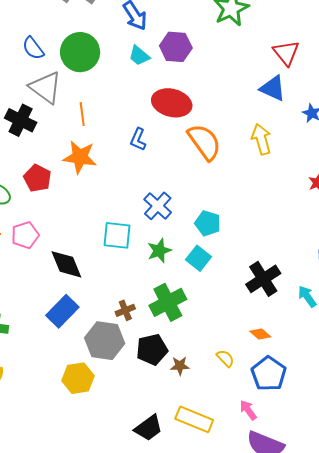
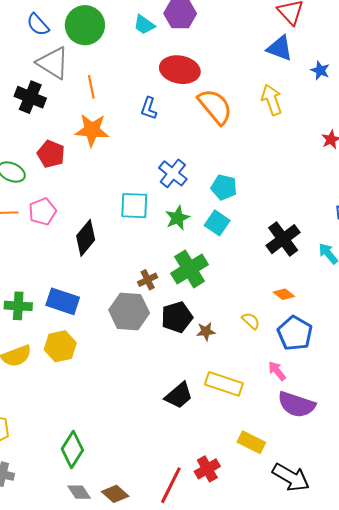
black diamond: (66, 264) -> (86, 238), turned 66
blue rectangle: (62, 311) -> (63, 301), moved, turned 68
yellow hexagon: (78, 378) -> (60, 346), moved

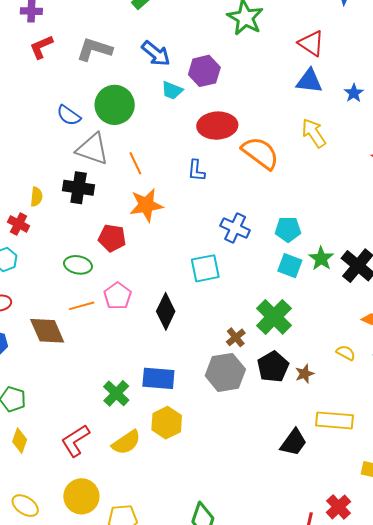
blue star: (320, 70) -> (354, 93), turned 30
green star: (177, 218) -> (321, 258), moved
green cross: (18, 306) -> (116, 393), turned -36

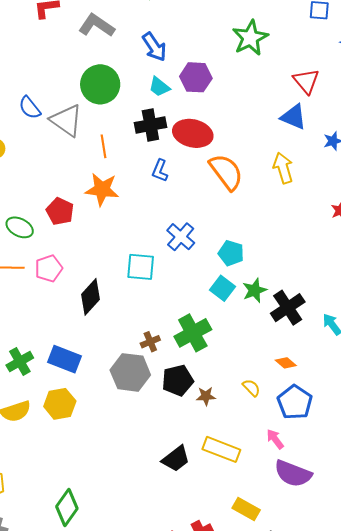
blue semicircle: (69, 115) -> (30, 108), moved
black cross: (79, 188) -> (150, 125), moved, turned -36

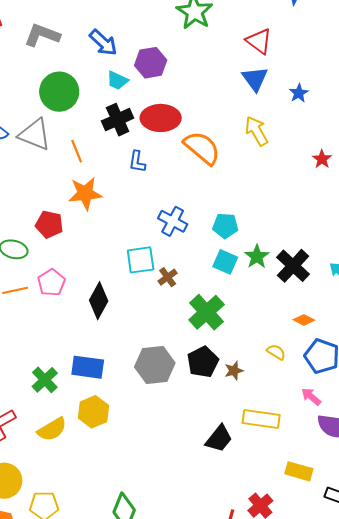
blue triangle: (294, 117) -> (255, 79), turned 44
brown cross: (150, 342) -> (168, 277), moved

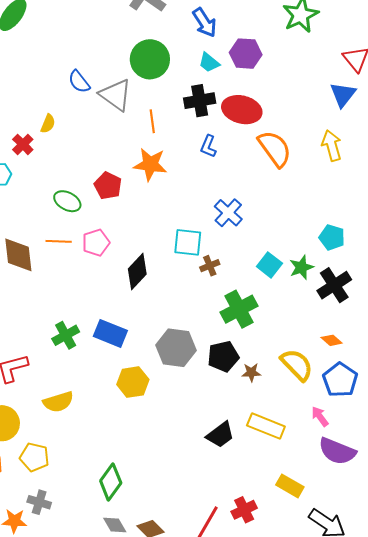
cyan pentagon: (225, 226) -> (332, 237), moved
yellow semicircle: (276, 352) -> (297, 365), size x1.8
yellow hexagon: (93, 412) -> (133, 382), moved
yellow semicircle: (52, 429) -> (58, 402), moved

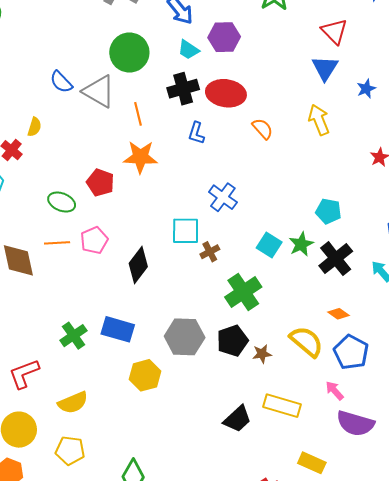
orange semicircle: (275, 149) -> (263, 129), size x0.6
yellow pentagon: (34, 457) -> (70, 451), moved

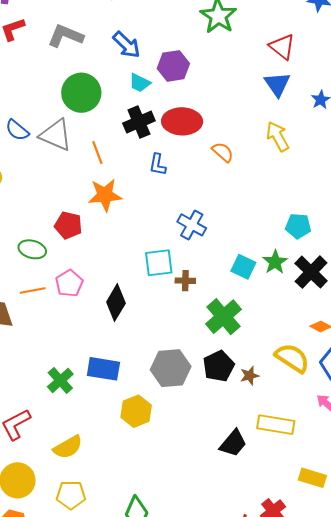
brown cross: (210, 252) -> (185, 281), turned 36

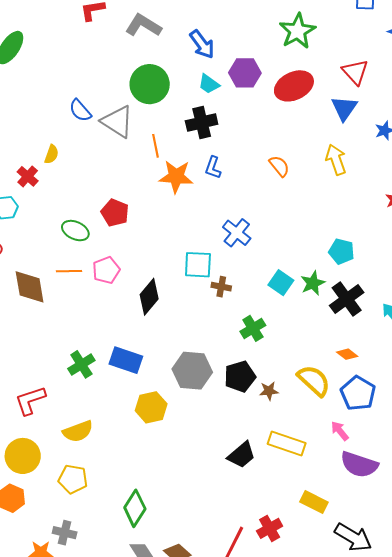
red ellipse: (182, 121) -> (294, 86), moved, turned -36
orange star: (105, 195) -> (176, 177), moved
green cross: (224, 317) -> (253, 328), size x0.7

